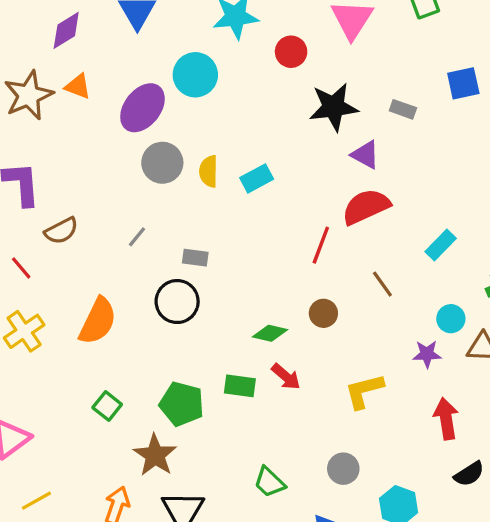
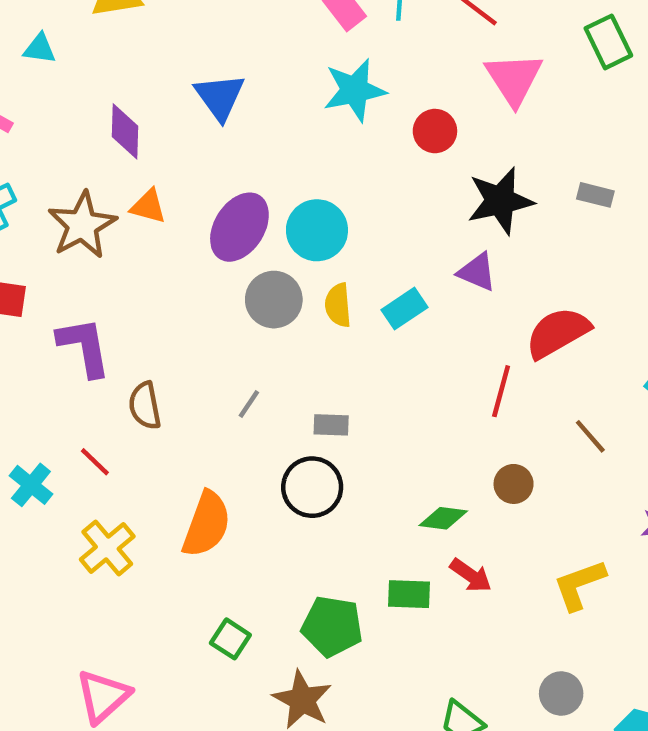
purple diamond: (66, 30) -> (125, 131), turned -51
cyan circle: (195, 75) -> (317, 230), moved
purple triangle: (365, 155) -> (477, 272), moved
brown semicircle: (61, 231) -> (145, 406), turned 112

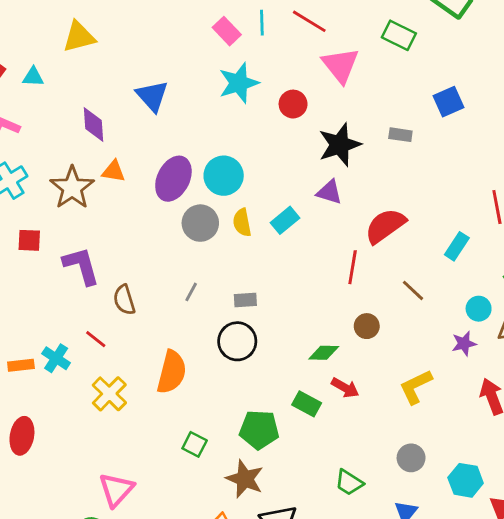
green rectangle: (608, 42) -> (399, 35), turned -32
green rectangle: (409, 594) -> (307, 404), turned 32

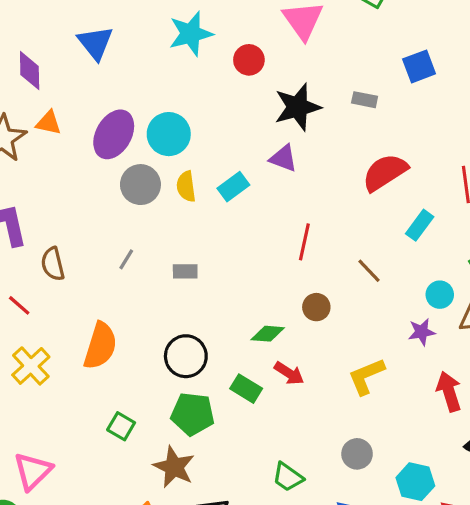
red semicircle: (385, 226) -> (385, 172), moved
black circle: (237, 341) -> (186, 356), moved

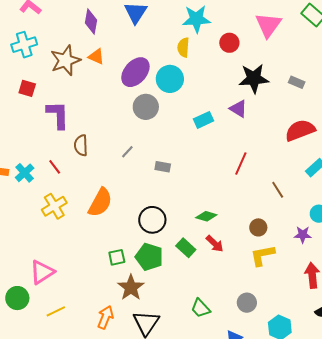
yellow semicircle: (186, 186) -> (183, 47), moved
brown circle: (316, 307) -> (258, 227), moved
green square: (121, 426) -> (117, 257), moved, turned 36

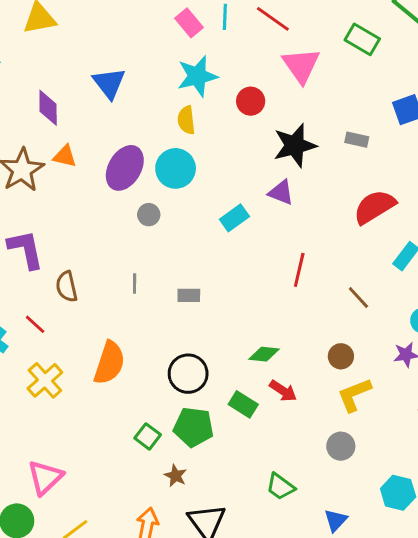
gray circle: (146, 107) -> (149, 215), size x0.6
gray line: (127, 152) -> (135, 283), turned -32
green square: (117, 257) -> (148, 436), turned -30
brown star: (131, 288) -> (176, 476), size x0.6
gray circle: (247, 303) -> (341, 446), moved

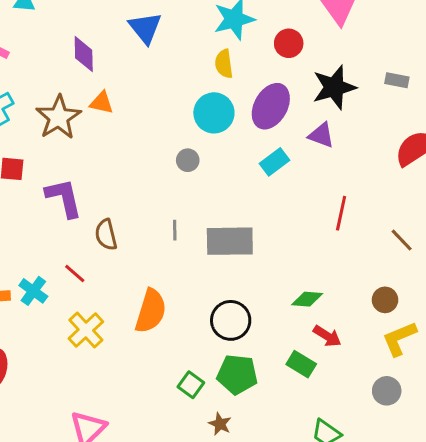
purple ellipse: (125, 168) -> (271, 106), moved
gray rectangle: (189, 295) -> (230, 241), size x2.0
green rectangle: (243, 404) -> (301, 364), moved

